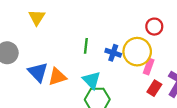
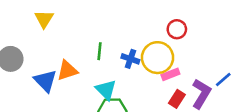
pink rectangle: (149, 66) -> (170, 74), turned 49
orange triangle: (57, 77) -> (67, 70), moved

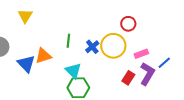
blue cross: (130, 59) -> (92, 47), turned 32
pink rectangle: (170, 74) -> (141, 54), moved

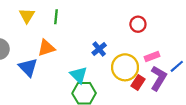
green line: (68, 41) -> (56, 17), moved
yellow circle: (113, 46) -> (125, 67), moved
orange triangle: (43, 56) -> (46, 48), moved

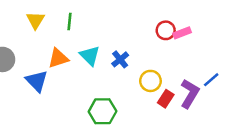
pink rectangle: (152, 57) -> (182, 33), moved
yellow circle: (125, 67) -> (150, 81), size x0.7
cyan triangle: (79, 75) -> (90, 56), moved

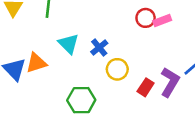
orange triangle: (58, 58) -> (36, 63), moved
yellow circle: (150, 81) -> (117, 69), moved

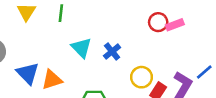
orange triangle: (36, 63) -> (52, 80), moved
yellow circle: (117, 69) -> (142, 77), moved

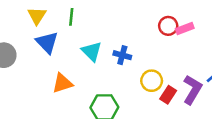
blue cross: (112, 52) -> (122, 55), turned -36
blue triangle: (28, 73) -> (47, 42), moved

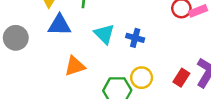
blue triangle: (47, 42) -> (59, 25), turned -45
yellow circle: (152, 81) -> (142, 78), moved

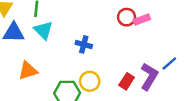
cyan triangle: (104, 34) -> (43, 30), moved

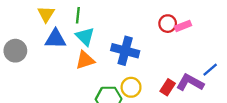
blue cross: (84, 44) -> (125, 51), size x1.6
orange triangle: (28, 71) -> (85, 60), moved
purple L-shape: (149, 77) -> (190, 83), turned -92

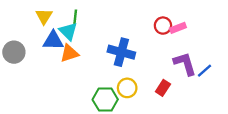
cyan triangle: (85, 37) -> (68, 31), moved
orange triangle: (85, 60) -> (69, 53), moved
purple L-shape: (190, 83) -> (185, 64), moved, turned 44

